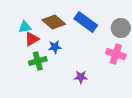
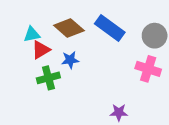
purple star: (81, 77) -> (119, 112), moved

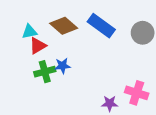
blue star: (70, 60) -> (62, 66), moved
pink cross: (148, 69) -> (137, 93), moved

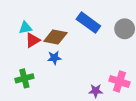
brown diamond: (64, 26) -> (55, 37), moved, turned -30
green cross: (45, 72) -> (24, 78), moved

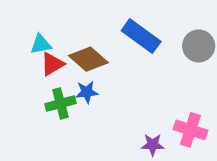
brown diamond: (55, 37) -> (88, 59), turned 30
green cross: (24, 78) -> (60, 104), moved

